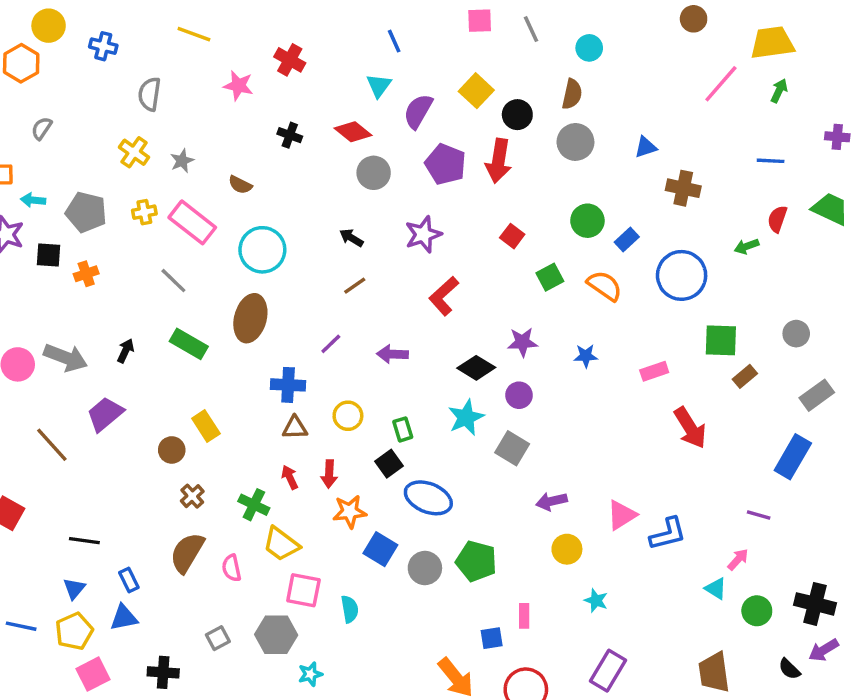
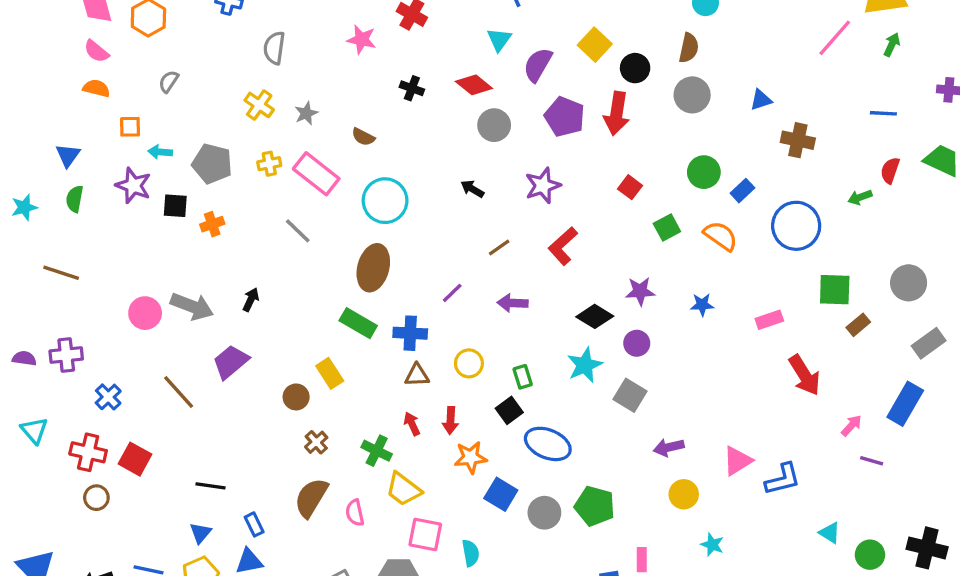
brown line: (355, 286) -> (499, 248), moved
gray circle: (796, 334) -> (909, 283), size x1.4
green rectangle: (189, 344) -> (358, 323), moved
pink arrow: (738, 559) -> (852, 425), moved

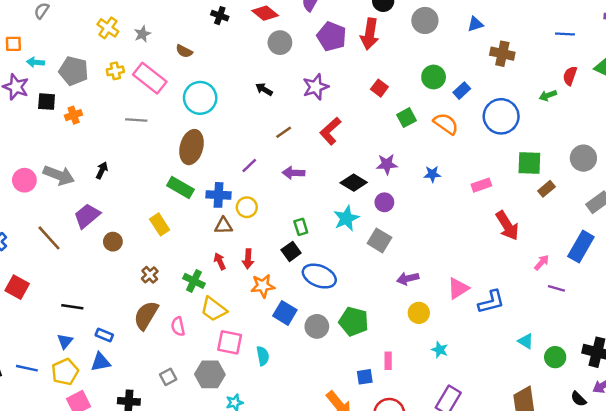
gray line: (298, 231) -> (136, 120), turned -40
yellow circle: (469, 363) -> (247, 207), moved
brown circle: (296, 397) -> (113, 242), moved
blue rectangle: (254, 524) -> (104, 335), turned -42

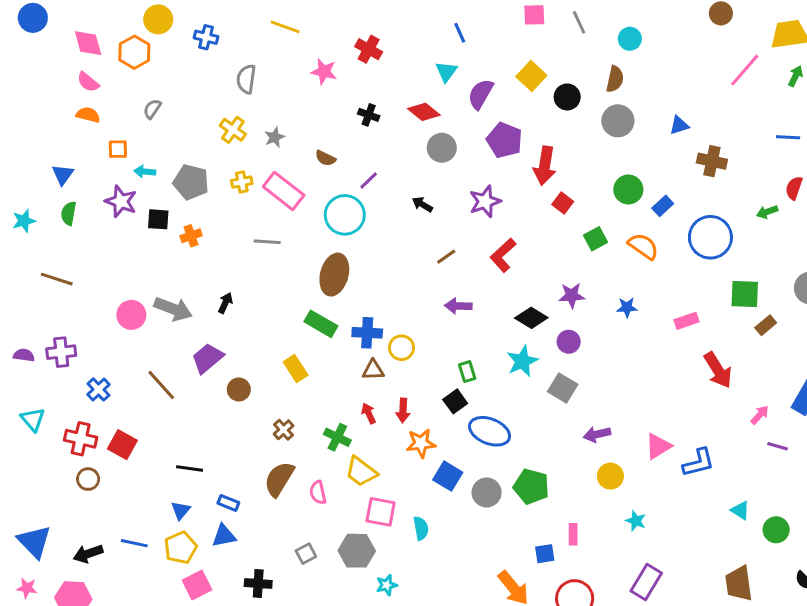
red arrow: (370, 34) -> (545, 166), moved
purple line: (249, 165) -> (369, 181), moved

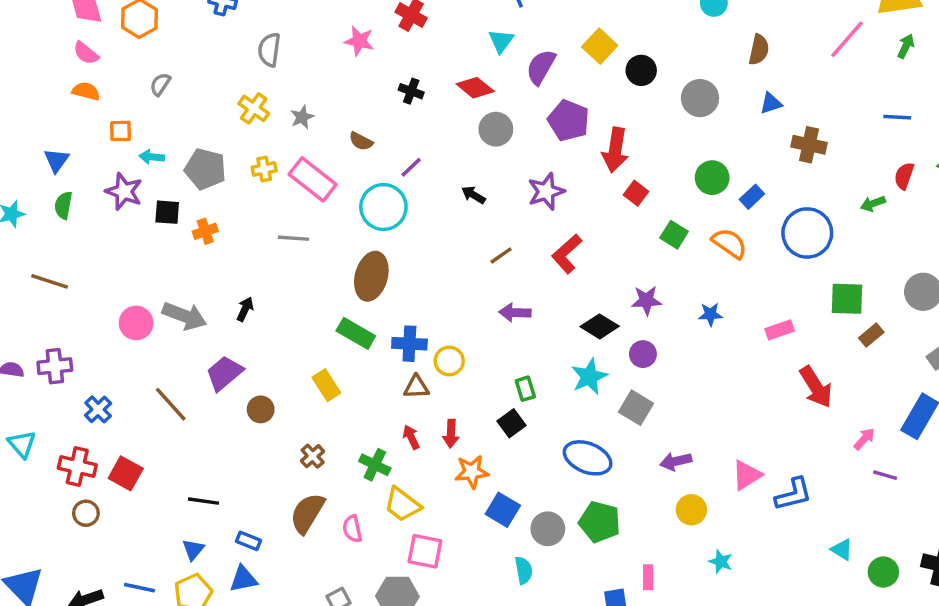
brown semicircle: (615, 79) -> (759, 50), moved
green square: (596, 239) -> (674, 235), turned -30
blue ellipse: (490, 431) -> (588, 458), moved
cyan semicircle: (421, 528) -> (524, 570), moved

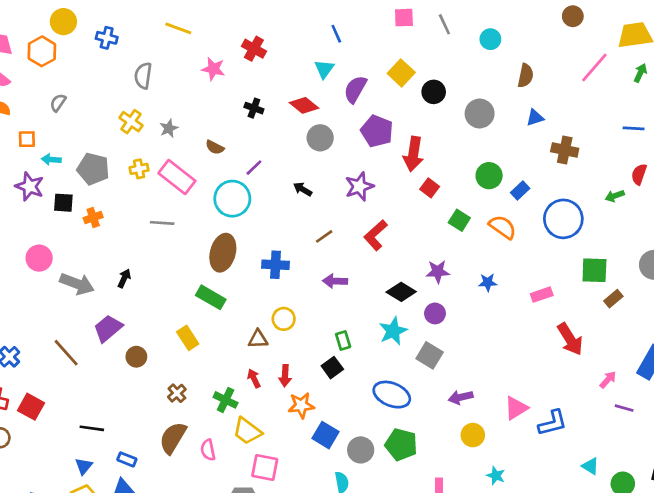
pink circle: (136, 323) -> (39, 258), moved
blue cross: (409, 344) -> (276, 265), moved

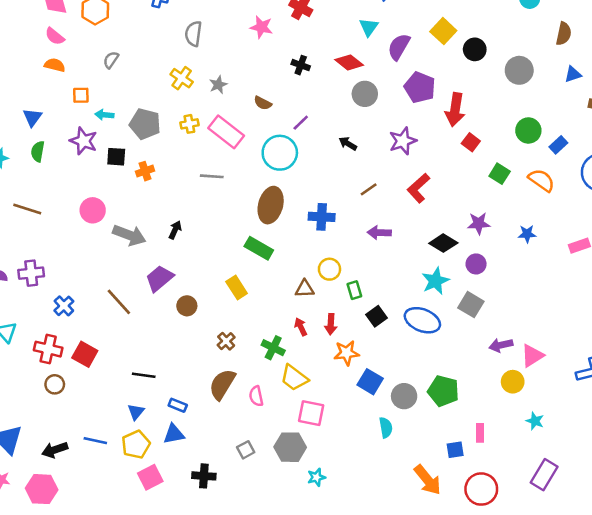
green rectangle: (343, 341) -> (354, 290), moved
blue ellipse: (392, 395) -> (422, 320), moved
pink triangle: (516, 408) -> (532, 356), moved

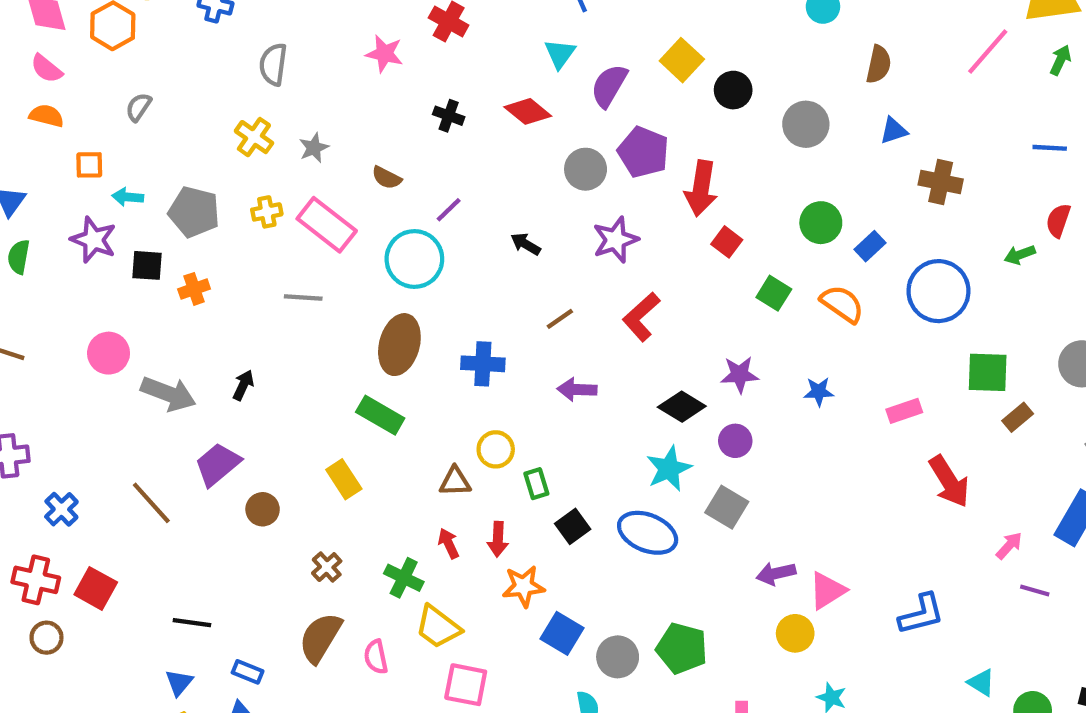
gray circle: (365, 94) -> (586, 169), moved

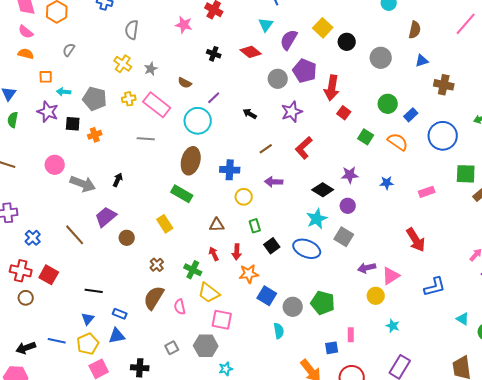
yellow circle: (496, 449) -> (244, 197), moved
red arrow: (949, 481) -> (416, 240), moved

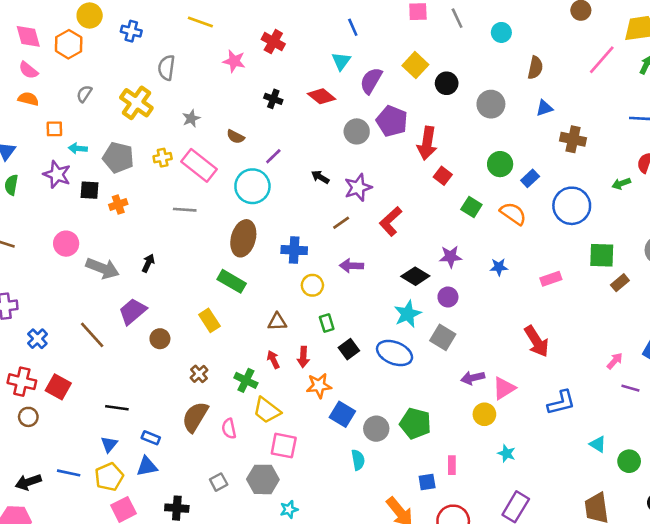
yellow cross: (123, 64) -> (136, 103), moved, size x1.4
purple star: (292, 112) -> (358, 188), moved

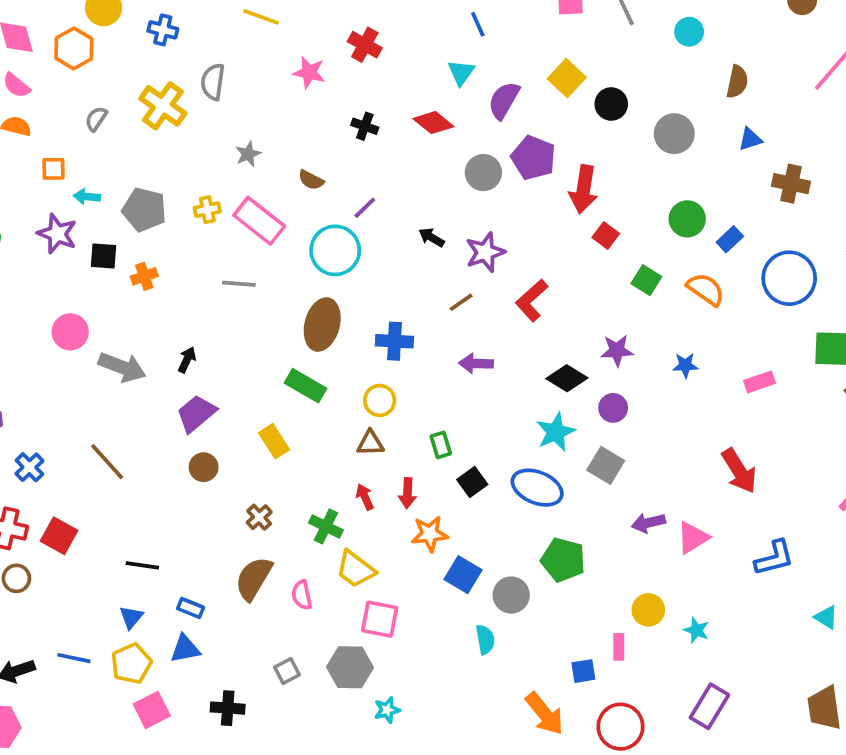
yellow cross: (136, 103) -> (163, 106), moved
yellow circle: (312, 285) -> (380, 400), moved
purple trapezoid: (133, 311) -> (196, 413), moved
yellow circle: (484, 414) -> (648, 610), moved
green pentagon: (415, 423) -> (563, 560), moved

